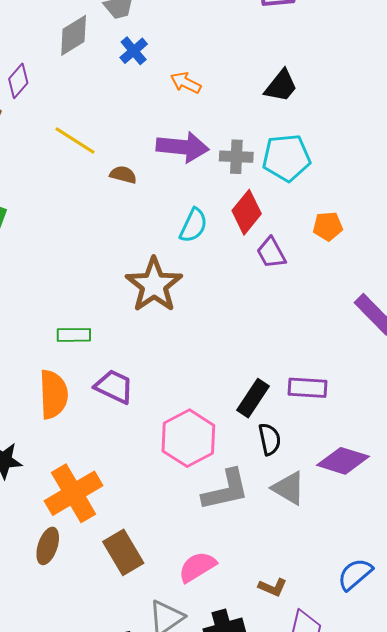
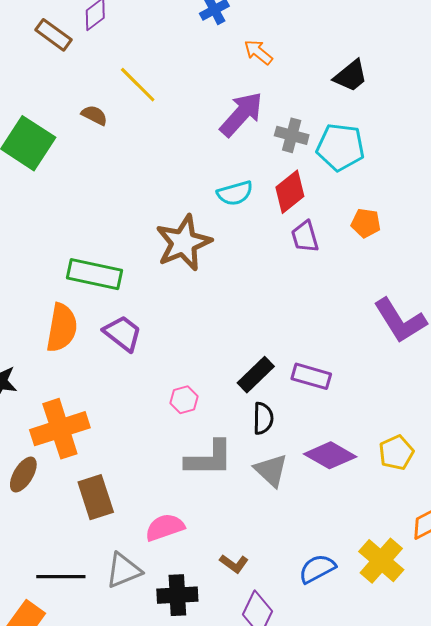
purple arrow: (183, 147) -> (241, 114), turned -66
brown semicircle: (123, 175) -> (94, 115), moved
cyan semicircle: (193, 225) -> (235, 193), turned 36
green rectangle: (74, 335) -> (95, 274), size x1.6
pink hexagon: (188, 438) -> (184, 400), size x0.5

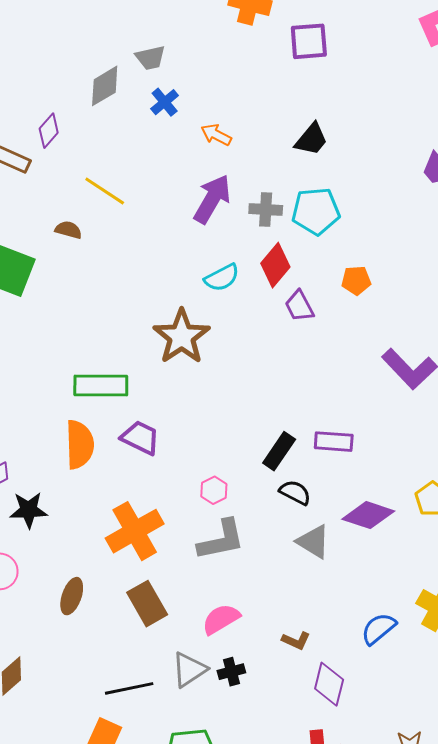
black semicircle: (263, 418) -> (295, 492), turned -52
orange cross: (60, 429) -> (135, 531), moved
gray L-shape: (209, 458) -> (221, 540), moved
black cross: (177, 595) -> (231, 672), moved, size x0.7

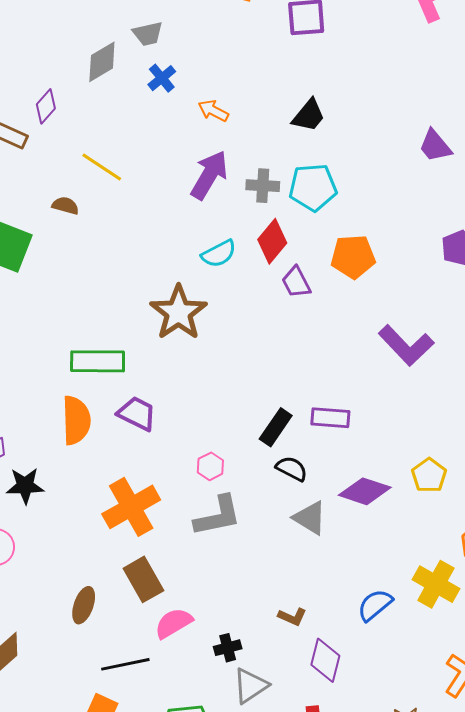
orange pentagon: (356, 280) -> (353, 257), size x1.5
brown ellipse: (72, 596) -> (84, 605), moved
pink semicircle: (221, 619) -> (174, 623), moved
gray triangle: (189, 670) -> (250, 686), moved

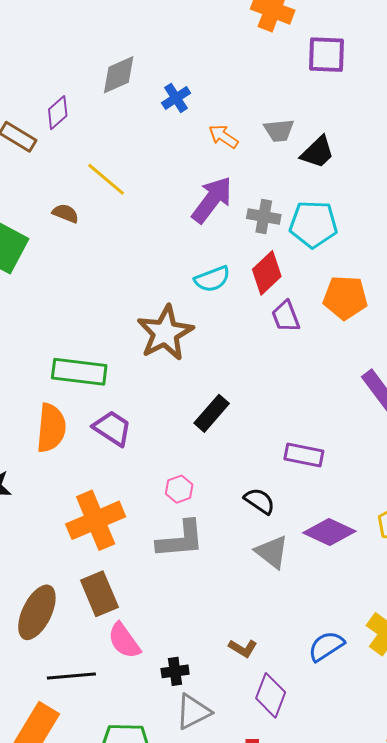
gray trapezoid: (148, 34) -> (279, 130), moved
black rectangle: (276, 427) -> (212, 413), moved
brown ellipse: (84, 605) -> (37, 612), size x1.5
pink semicircle: (174, 623) -> (124, 641), turned -102

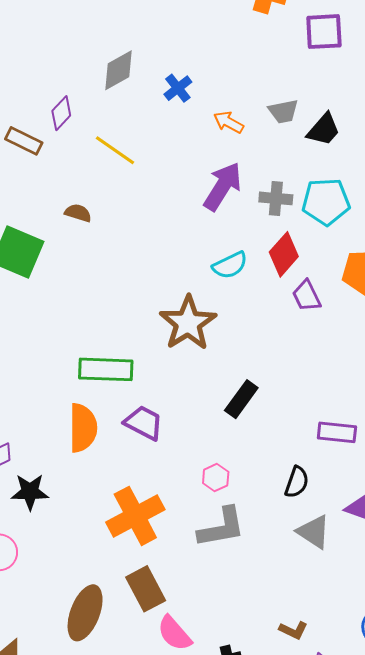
yellow line: (106, 179) -> (115, 150), moved
black semicircle: (259, 501) -> (297, 482), turned 80

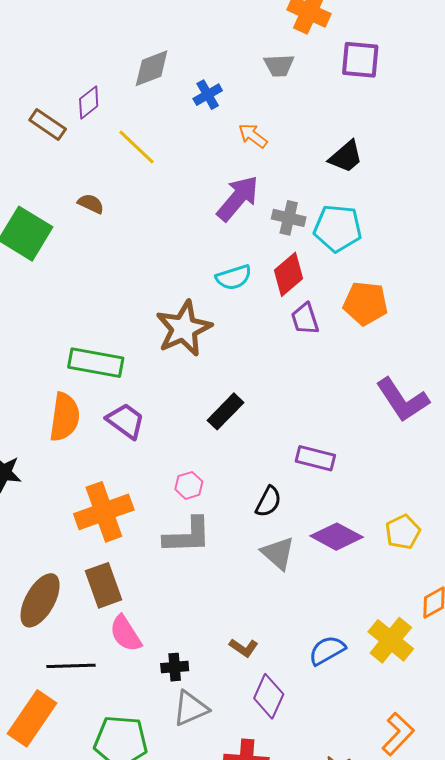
gray trapezoid: (283, 111) -> (279, 65), moved

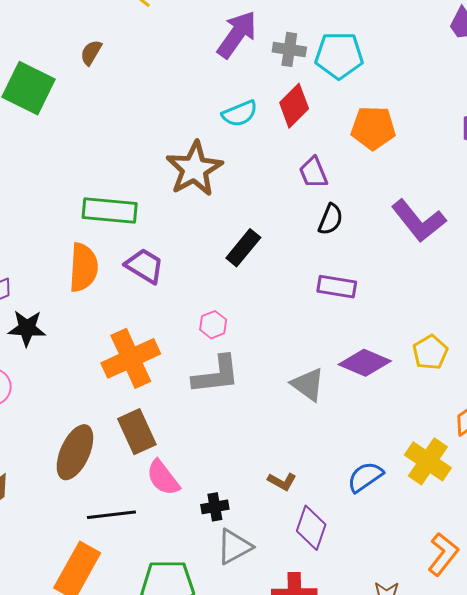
brown semicircle: (91, 204) -> (91, 53), turned -80
purple trapezoid: (305, 319) -> (313, 173), moved
black semicircle: (268, 502) -> (331, 219), moved

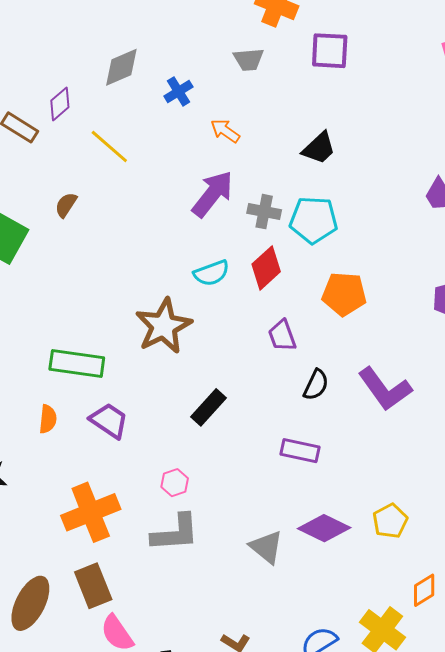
black semicircle: (331, 219) -> (316, 385), moved
orange semicircle: (83, 267) -> (48, 419), size x0.6

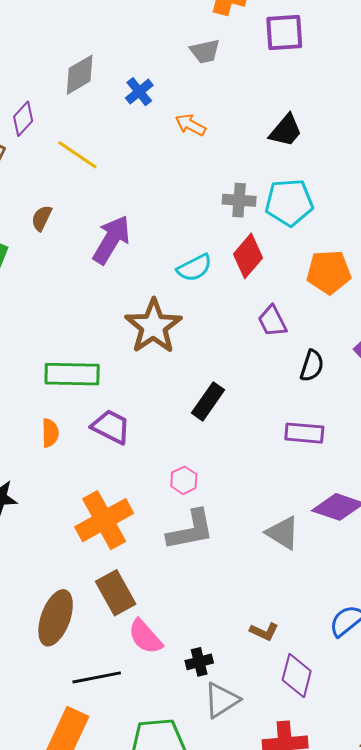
purple arrow: (212, 194) -> (111, 240), moved

